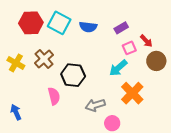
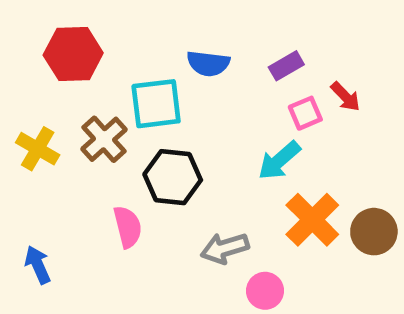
cyan square: (59, 23) -> (156, 104), moved, turned -35
brown circle: (156, 61) -> (374, 232), moved

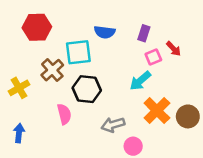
purple rectangle: (286, 66) -> (144, 33), turned -42
yellow cross: (38, 149) -> (19, 88), moved, turned 30
blue arrow: (38, 265) -> (19, 133), turned 30

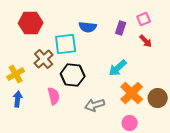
pink square: (153, 57) -> (144, 19), moved
blue arrow: (19, 133) -> (18, 99), moved
pink circle: (133, 146) -> (130, 123), moved

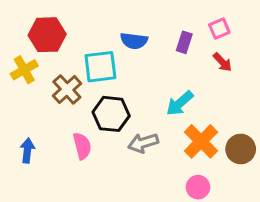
yellow cross: (16, 74) -> (24, 70), moved
gray arrow: (95, 105) -> (143, 143), moved

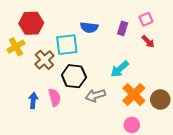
blue arrow: (27, 151) -> (33, 101), moved

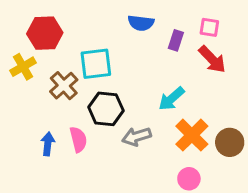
pink square: (146, 19) -> (209, 27), turned 32
blue semicircle: (89, 27) -> (141, 23), moved
red arrow: (148, 42) -> (212, 59), size x1.5

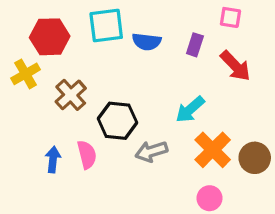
blue semicircle: (141, 23) -> (147, 42), moved
pink square: (209, 27) -> (230, 17), moved
cyan square: (96, 64) -> (106, 25), moved

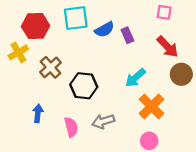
blue semicircle: (147, 42) -> (104, 30), turned -36
purple rectangle: (195, 45) -> (127, 35), moved, turned -42
gray arrow: (151, 151) -> (103, 121), moved
pink semicircle: (87, 155) -> (71, 127), moved
brown circle: (255, 158) -> (181, 74), moved

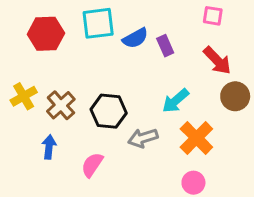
yellow cross: (18, 52) -> (24, 96), moved
brown cross: (50, 67) -> (61, 105), moved
gray arrow: (103, 121) -> (143, 138), moved
pink semicircle: (71, 127) -> (92, 165), turned -132

